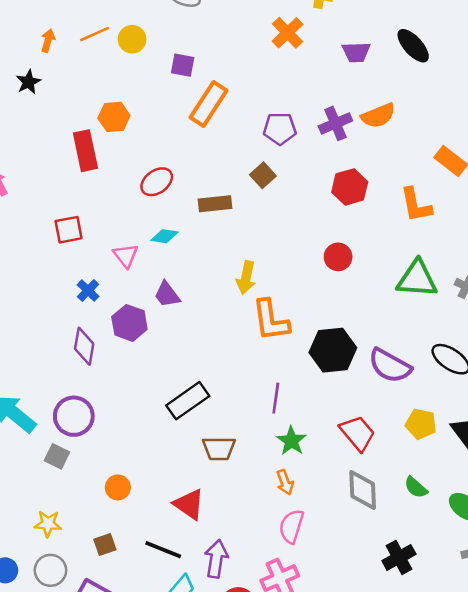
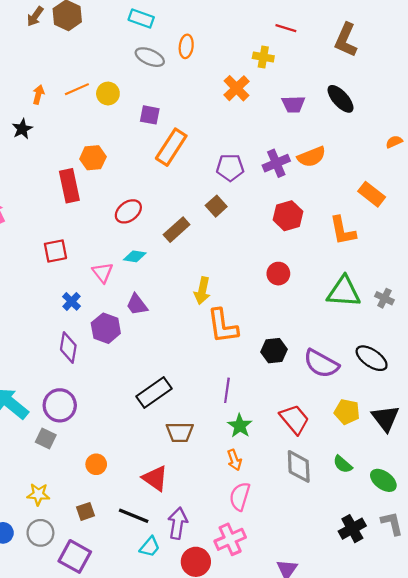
brown rectangle: (215, 204) -> (177, 230), turned -36
black hexagon: (333, 350) -> (274, 351), size x0.7
black cross: (399, 557) -> (352, 529), moved

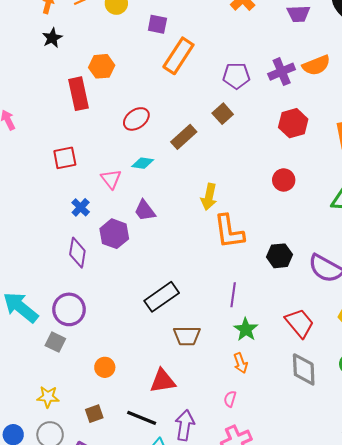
black star: (22, 129) -> (52, 38), moved
red triangle: (155, 478) -> (163, 381), turned -44
pink semicircle: (240, 496) -> (230, 399), moved, size x0.6

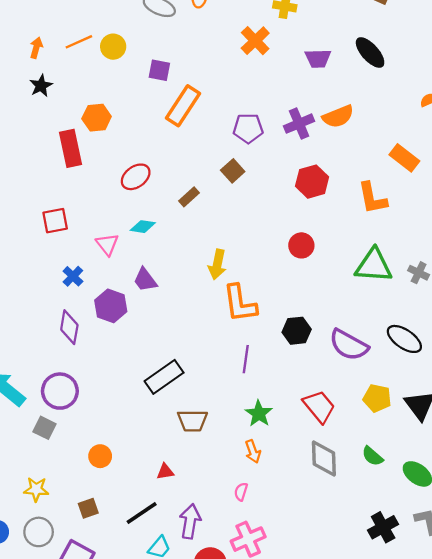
brown rectangle: (184, 137) -> (189, 197), size x0.7
purple line: (233, 295) -> (246, 359), moved
red triangle: (163, 381) -> (165, 472), size x0.6
black line: (142, 418) -> (142, 513), turned -56

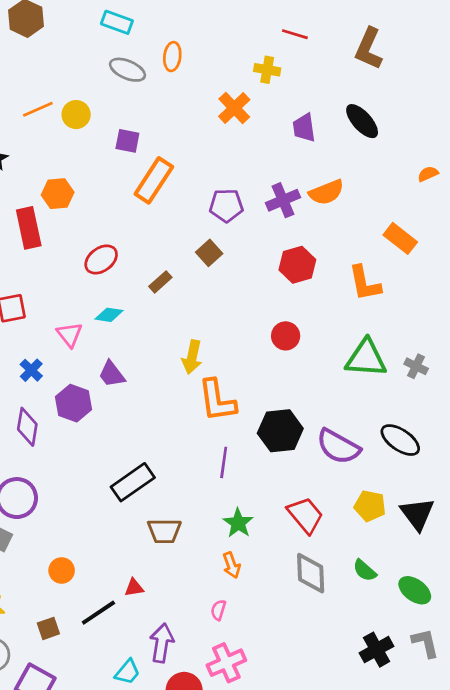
purple trapezoid: (318, 58) -> (304, 128), turned 84
black hexagon: (297, 331) -> (280, 431), size x1.4
black line: (142, 513) -> (98, 613), moved

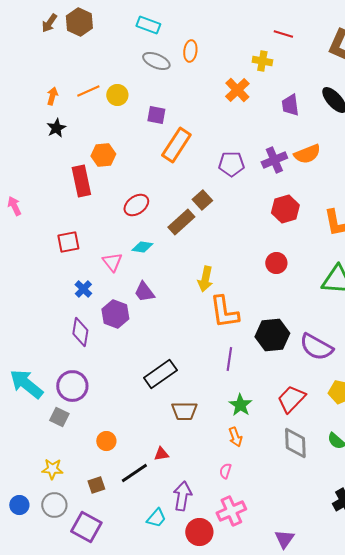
brown square: (209, 253) -> (202, 200), moved
brown rectangle: (160, 282) -> (181, 222), size x1.5
red trapezoid: (305, 515) -> (291, 399), turned -96

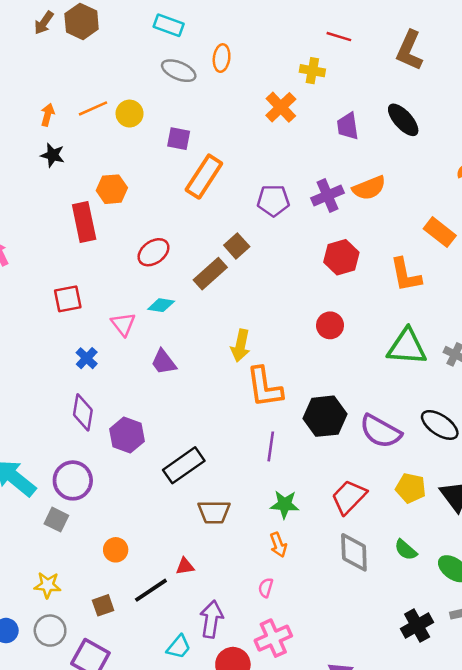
black star: (56, 128) -> (53, 155), turned -30
purple hexagon: (115, 314) -> (127, 435), moved
green star: (240, 405) -> (285, 504), turned -30

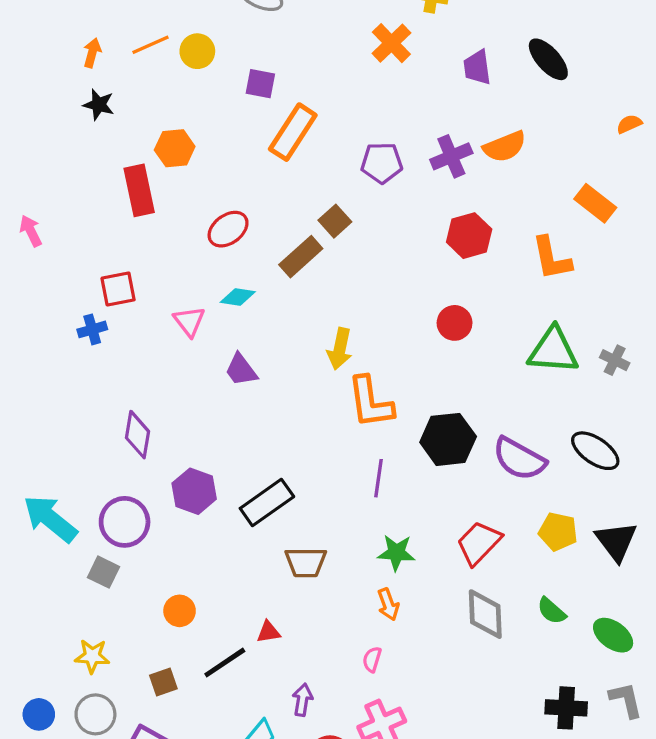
blue cross: (87, 358) -> (92, 329), moved, turned 30
purple hexagon: (127, 435) -> (194, 491), moved
purple arrow: (211, 619) -> (302, 700), size x0.7
black cross: (417, 625) -> (566, 708), turned 32

